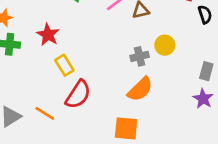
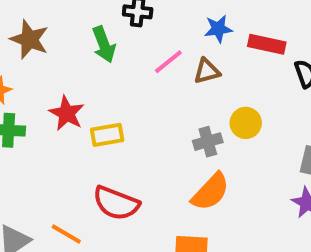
yellow rectangle: (64, 65) -> (107, 135), moved, turned -66
red semicircle: (78, 94) -> (116, 203), turned 80

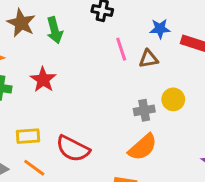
green arrow: (104, 44) -> (55, 30), moved
pink line: (168, 62) -> (121, 49), turned -75
yellow rectangle: (107, 135) -> (28, 136), moved

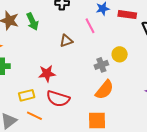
pink line: (121, 49) -> (90, 26), moved
brown triangle: (149, 59) -> (66, 41), moved
red star: (43, 80) -> (47, 74), moved, turned -30

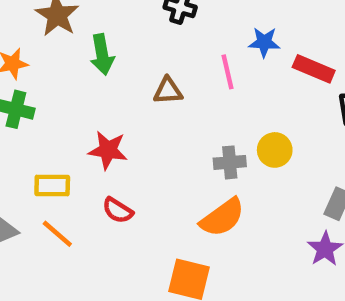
green arrow: (32, 22) -> (102, 54), moved
red semicircle: (58, 99) -> (118, 210), size x0.6

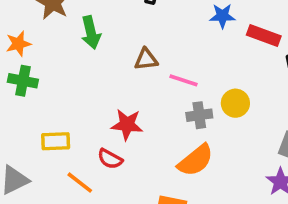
pink line: (228, 72) -> (183, 80), moved, turned -56
red star: (108, 150) -> (127, 125), moved
orange line: (57, 234) -> (80, 183), moved

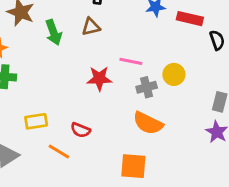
brown triangle: (146, 59) -> (91, 27), moved
red star: (127, 125) -> (99, 78), moved
orange semicircle: (196, 160) -> (148, 123), turned 72

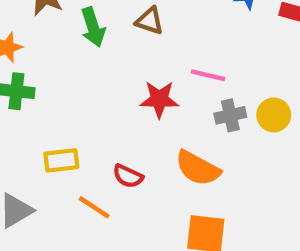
brown triangle: (91, 27) -> (150, 21), turned 30
yellow circle: (174, 74) -> (274, 115), moved
orange semicircle: (148, 123) -> (198, 168), moved

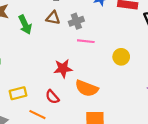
red star: (159, 99) -> (63, 68), moved
gray cross: (230, 115) -> (76, 21), moved
red semicircle: (128, 176) -> (52, 97), turned 32

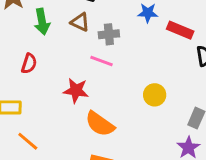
pink line: (86, 41) -> (101, 61), moved
red semicircle: (52, 97) -> (29, 64), moved, turned -136

